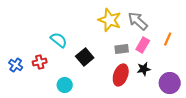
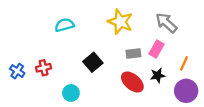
gray arrow: (138, 21) -> (166, 23), moved
orange line: (168, 39) -> (184, 63), moved
cyan semicircle: (59, 40) -> (64, 25), moved, turned -54
red ellipse: (121, 75) -> (132, 82), turned -70

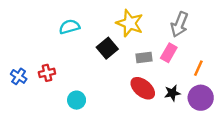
gray arrow: (166, 23) -> (179, 24), turned -110
black square: (93, 62) -> (107, 48), moved
black star: (158, 75) -> (172, 93), moved

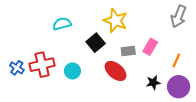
gray arrow: (179, 24) -> (179, 16), moved
red cross: (47, 73) -> (42, 65), size x1.6
red ellipse: (143, 88) -> (116, 71), moved
cyan circle: (77, 100) -> (72, 71), moved

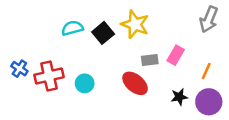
black square: (96, 43) -> (103, 33), moved
blue cross: (17, 68) -> (19, 69), moved

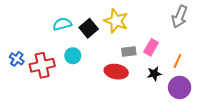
cyan circle: (85, 83) -> (73, 56), moved
red ellipse: (135, 83) -> (116, 72), turned -30
black star: (179, 97) -> (154, 74), moved

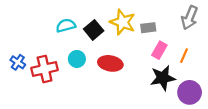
gray rectangle: (129, 52) -> (148, 28), moved
orange line: (177, 61) -> (184, 56), moved
red ellipse: (116, 72) -> (110, 63), moved
black star: (154, 74) -> (163, 78), size x1.6

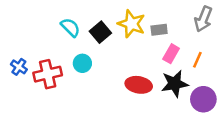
cyan semicircle: (66, 26) -> (70, 27), turned 60
red ellipse: (110, 63) -> (139, 85), moved

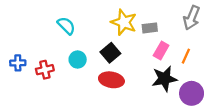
black square: (100, 32) -> (110, 53), moved
blue cross: (19, 67) -> (18, 63), turned -35
red cross: (48, 74) -> (45, 70), size x0.7
red ellipse: (139, 85) -> (111, 80), moved

